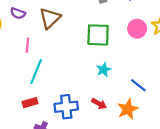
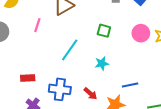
green square: (98, 35) -> (104, 31), size x0.6
cyan line: (36, 72) -> (70, 50), moved
blue line: (138, 85) -> (130, 85), turned -63

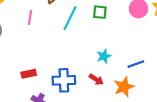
cyan line: (70, 50) -> (70, 18), moved
cyan star: (102, 63) -> (104, 56), moved

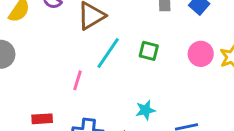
pink line: (30, 17) -> (78, 80), moved

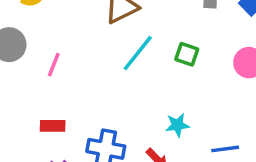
pink line: (78, 80) -> (54, 65), moved

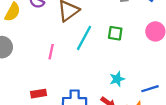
pink line: (54, 65) -> (51, 52), moved

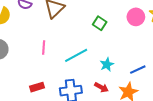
green square: (115, 33) -> (100, 23), turned 32
cyan line: (84, 38) -> (76, 55), moved, turned 40

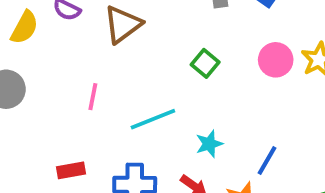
blue line: (138, 70) -> (267, 160), turned -42

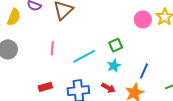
green square: (205, 63) -> (116, 45), moved, turned 32

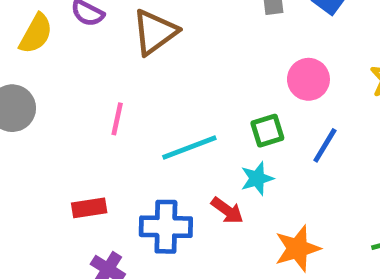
pink circle: (143, 19) -> (308, 79), moved
blue line: (144, 71) -> (325, 145), moved
red arrow: (108, 88) -> (227, 210), moved

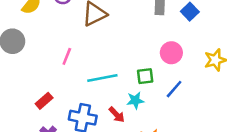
red rectangle: (89, 208) -> (44, 101), turned -42

